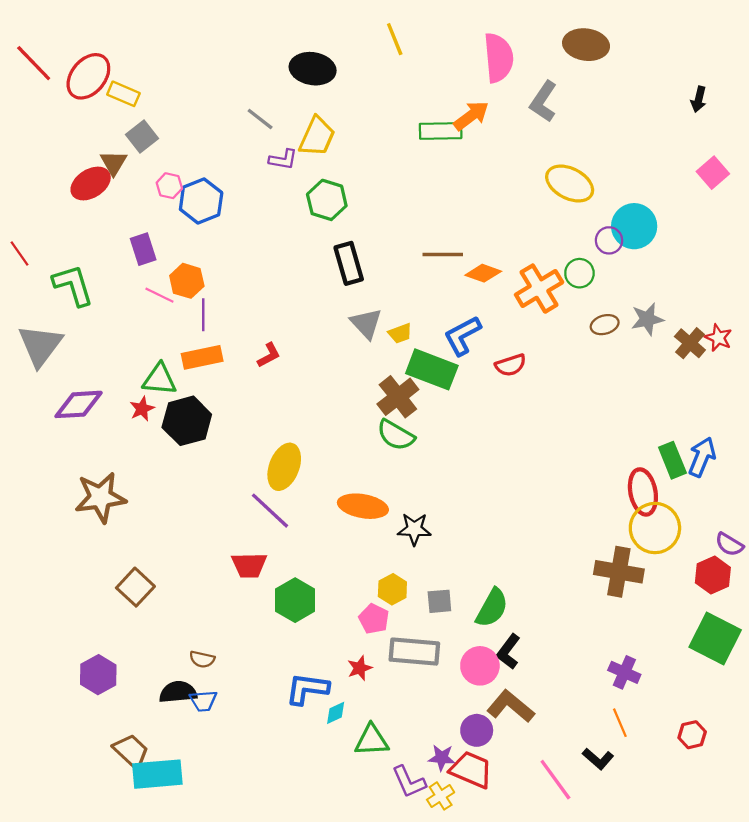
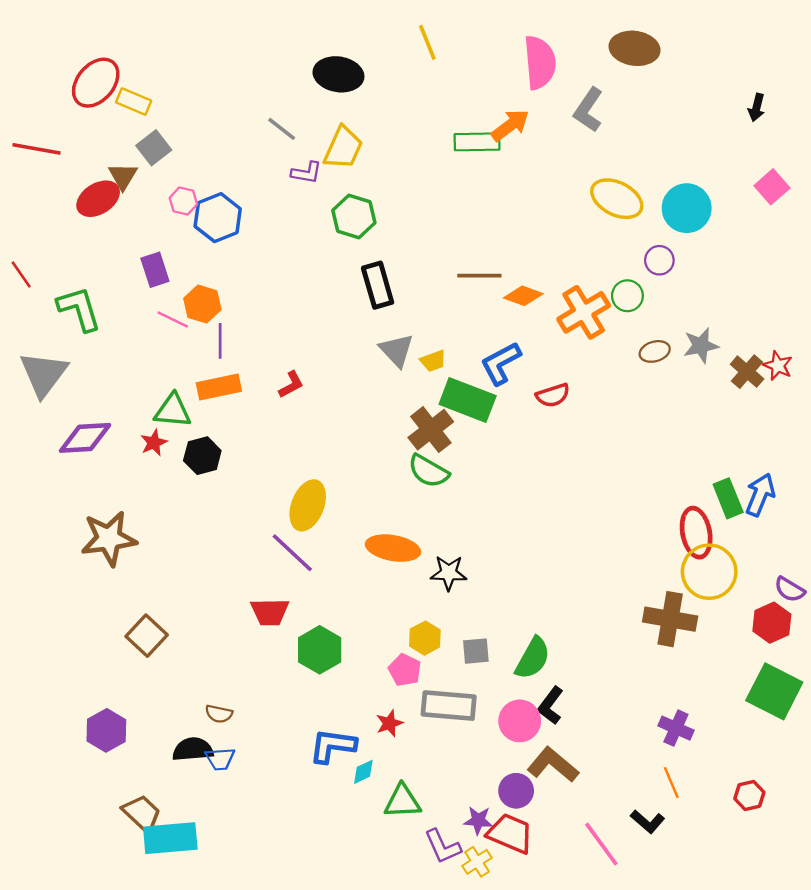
red line: (34, 63) -> (37, 149), moved, turned -36
cyan circle: (634, 226) -> (687, 208), moved
black hexagon: (187, 421) -> (202, 456), size x0.7

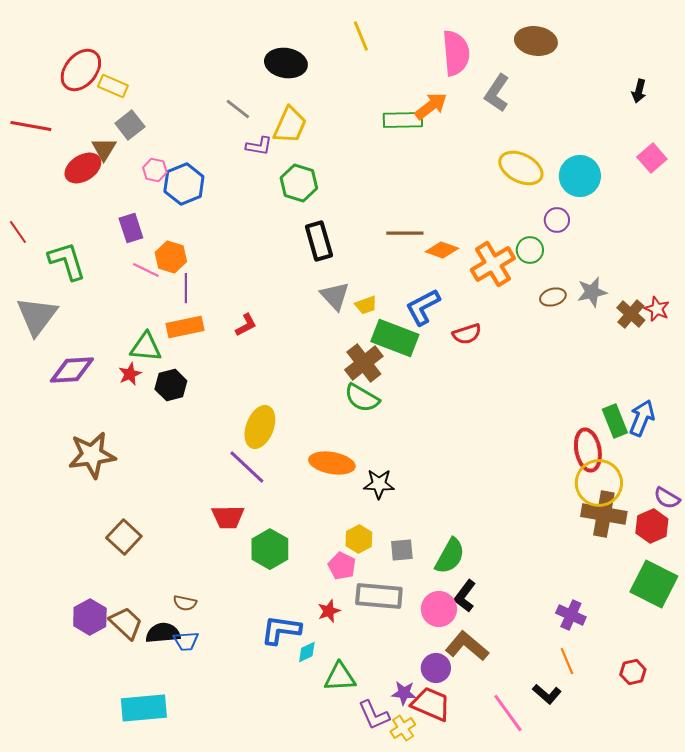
brown cross: (670, 619) -> (604, 514), moved
brown trapezoid: (142, 813) -> (126, 623), moved

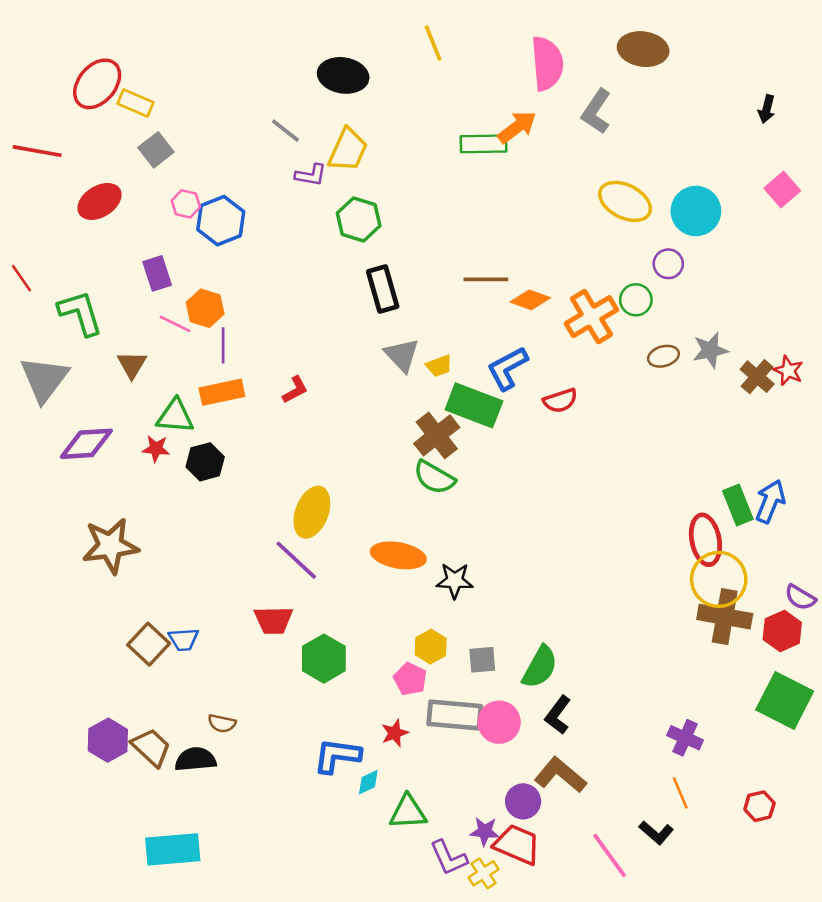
brown triangle: (104, 149) -> (132, 365), moved
red star: (130, 374) -> (156, 449), turned 30
pink circle: (439, 609) -> (499, 722), moved
blue trapezoid: (186, 641) -> (184, 639), moved

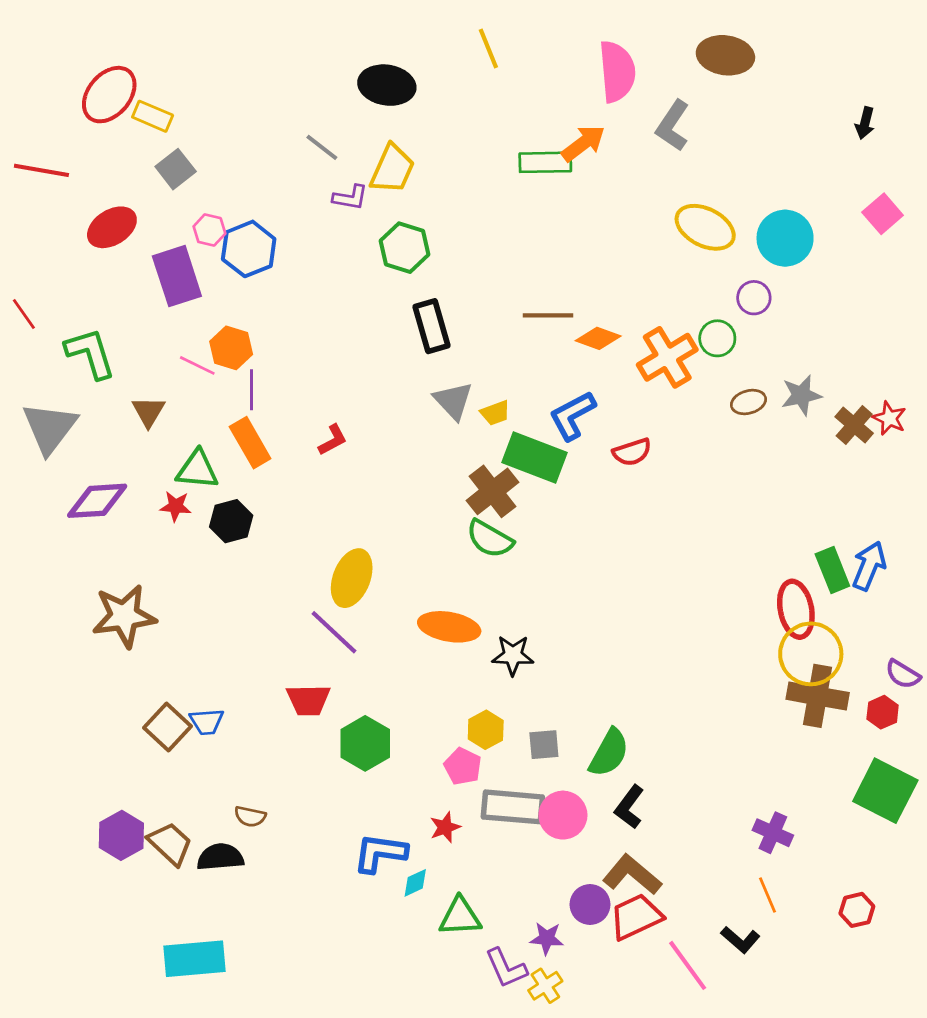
purple rectangle: (157, 273) -> (177, 276), moved, size x1.5
orange rectangle: (222, 392) -> (250, 443), turned 72
red hexagon: (782, 631) -> (883, 712), size x0.7
red trapezoid: (517, 845) -> (636, 917), moved, turned -48

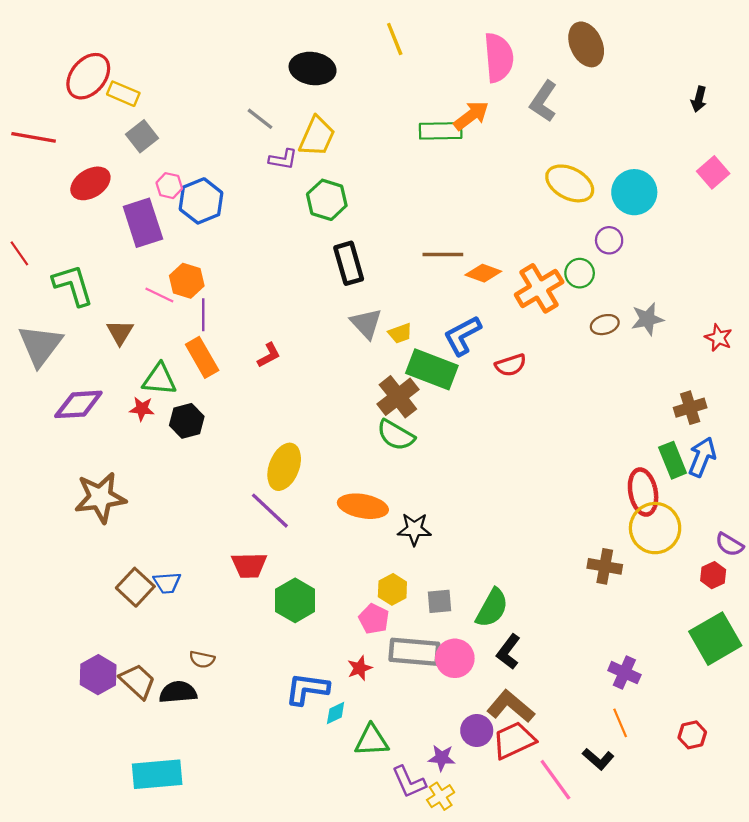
brown ellipse: (725, 55) -> (586, 44), turned 57
brown cross: (854, 425) -> (690, 408), moved, turned 32
brown cross: (818, 696) -> (605, 566), moved, size x0.7
green square: (885, 791) -> (715, 639), turned 33

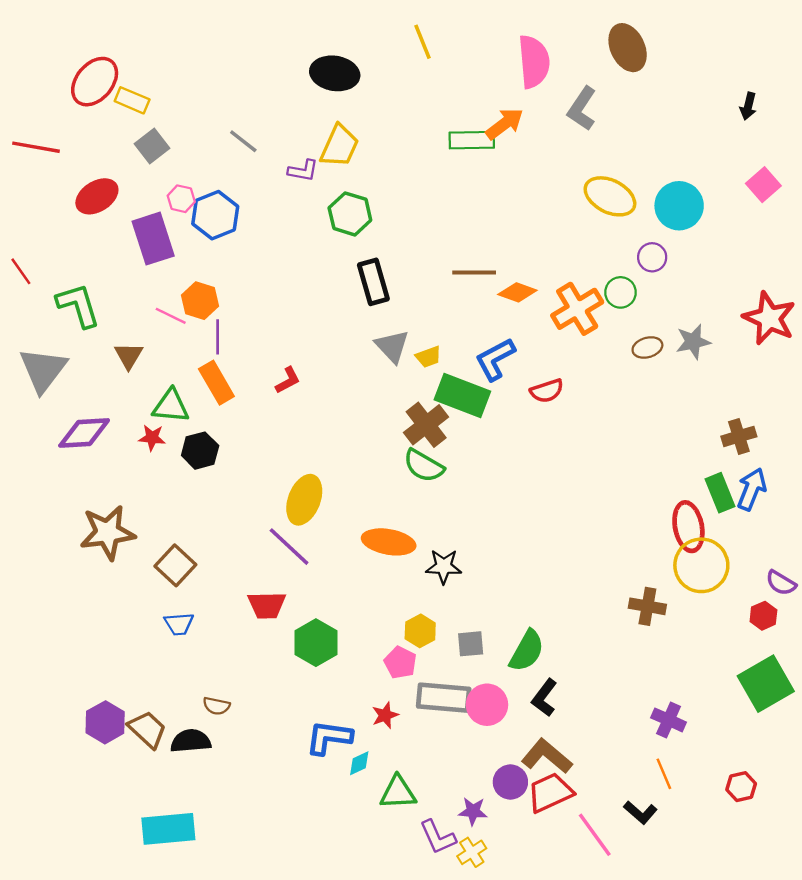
gray line: (260, 119) -> (243, 141), moved
red star: (719, 338) -> (769, 318), moved, size x1.8
brown square: (135, 587) -> (175, 565), moved

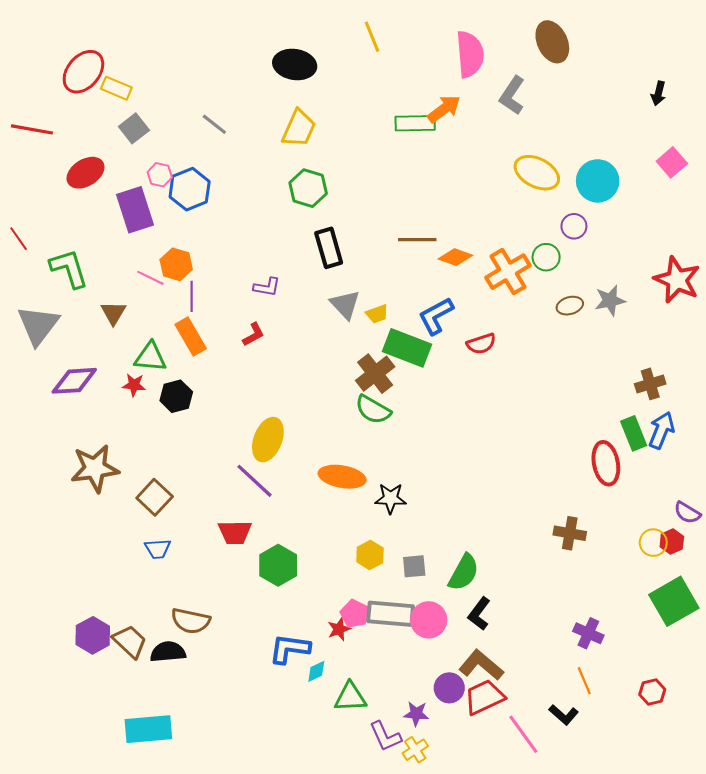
purple L-shape: (303, 171) -> (267, 287), moved
yellow circle: (701, 565) -> (653, 543), moved, size x0.6
pink pentagon: (400, 663) -> (354, 614), moved
brown semicircle: (216, 706) -> (191, 621), size x1.6

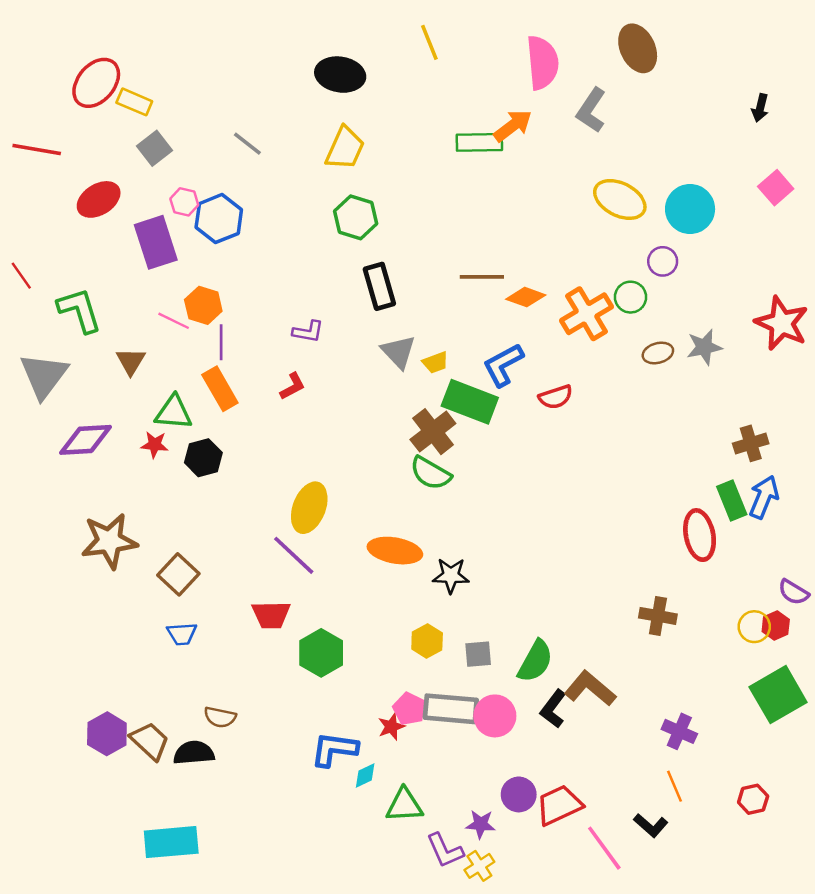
brown semicircle: (191, 621) -> (220, 717), size x0.7
brown L-shape: (481, 665) -> (590, 689), moved

